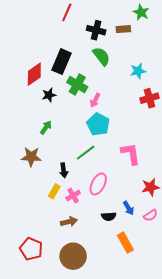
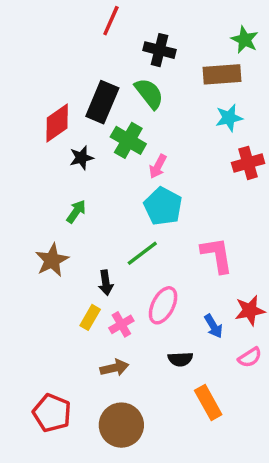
green star: (141, 12) -> (245, 40), moved
brown rectangle: (123, 29) -> (222, 74), moved, size x1.5
green semicircle: (101, 56) -> (149, 93), moved
brown star: (31, 157) -> (52, 260), turned -30
blue arrow: (129, 208) -> (213, 326), moved

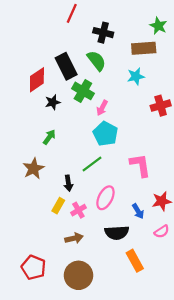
black rectangle: (102, 102) -> (66, 66), turned -50
cyan star: (229, 118) -> (136, 76), moved
black semicircle: (180, 359) -> (117, 233), size x1.5

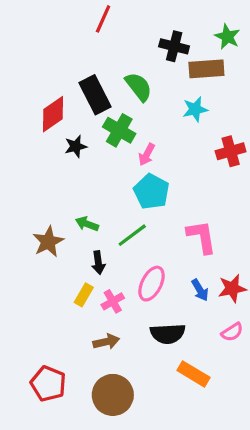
black cross: (103, 33) -> (174, 46), moved
green arrow: (49, 137) -> (87, 224), moved, turned -104
blue arrow: (138, 211) -> (200, 290), moved
orange rectangle: (135, 261) -> (193, 374), turned -30

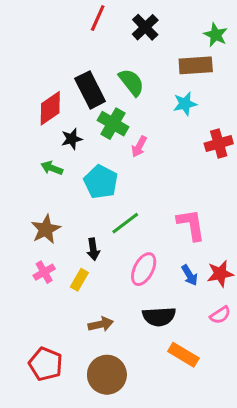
black cross: (174, 46) -> (145, 27), moved, turned 32
cyan pentagon: (152, 192) -> (101, 182), moved
green arrow: (87, 224) -> (52, 168), moved
pink cross: (113, 301) -> (44, 272), moved

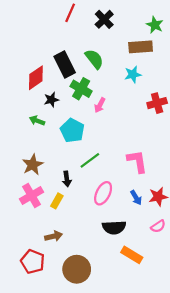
pink cross: (44, 272) -> (32, 195), size x1.5
brown arrow: (101, 324) -> (54, 236), moved

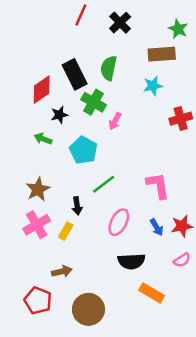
green semicircle: (94, 59) -> (109, 68), turned -130

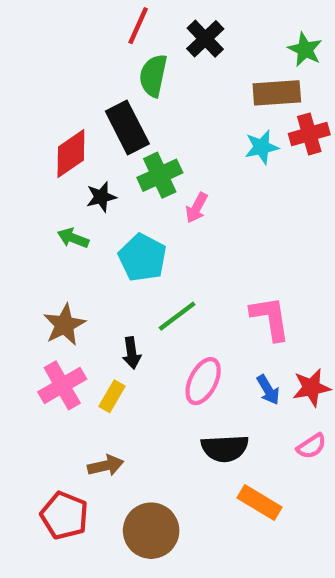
green semicircle: (109, 68) -> (153, 76), moved
green cross: (93, 102) -> (160, 175), turned 35
red cross: (181, 119) -> (309, 134), moved

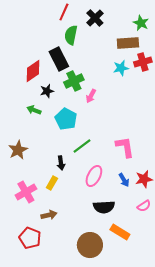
brown star: (64, 325) -> (18, 150), moved
pink cross: (62, 385) -> (26, 192), moved
brown circle: (151, 531) -> (90, 245), moved

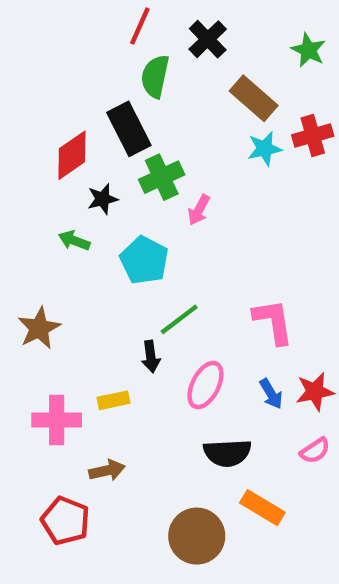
brown rectangle: (128, 43) -> (254, 98), moved, turned 45
black arrow: (61, 163) -> (151, 357), moved
yellow rectangle: (52, 183) -> (114, 400), turned 48
pink cross: (26, 192) -> (57, 420), turned 30

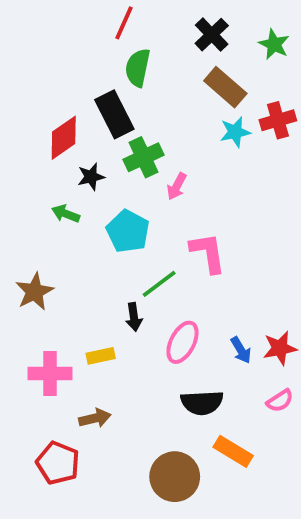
black cross: (208, 39) -> (212, 35), moved
pink L-shape: (273, 322) -> (208, 253), moved

